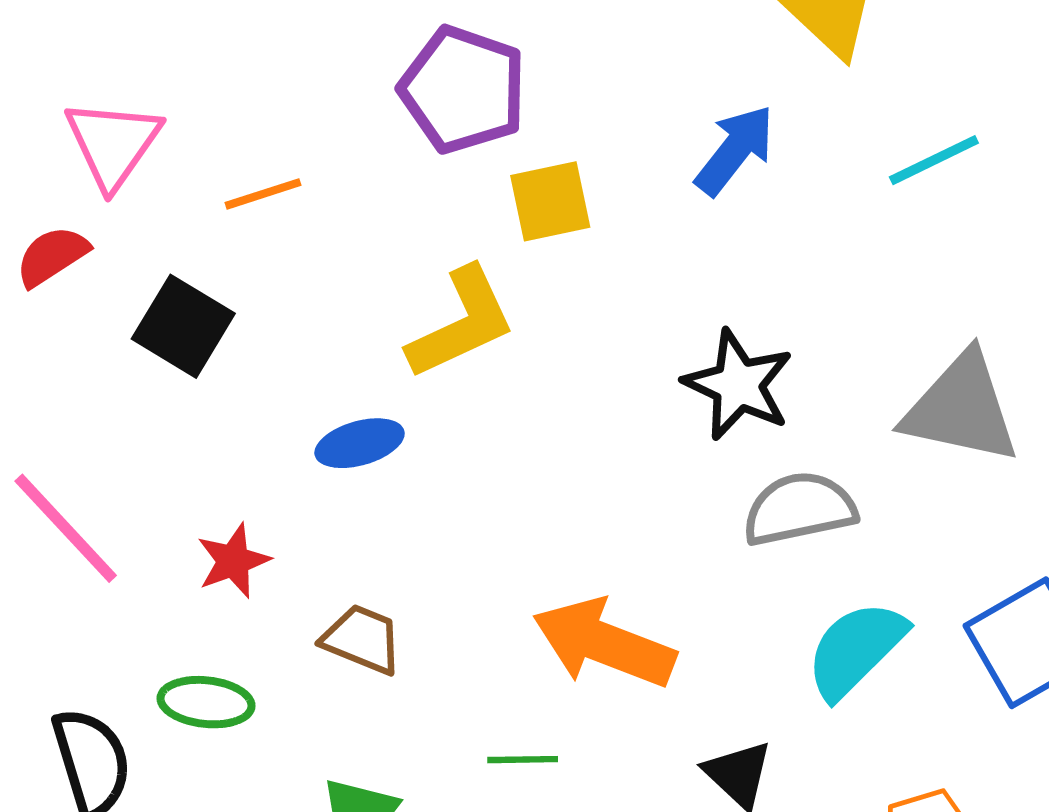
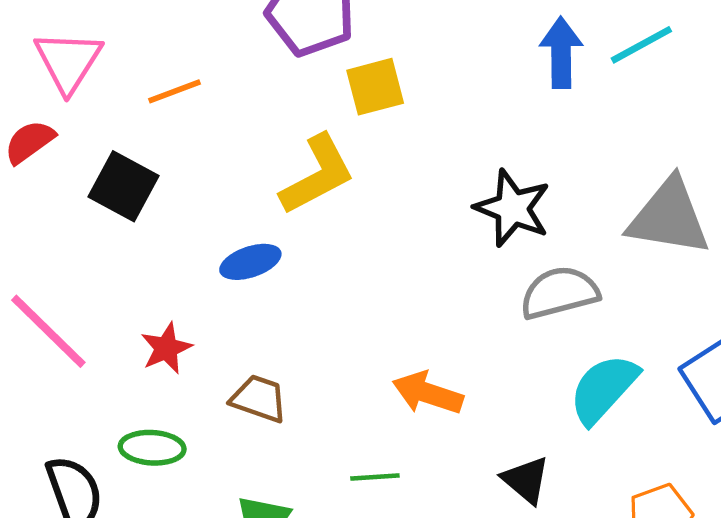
blue arrow: (735, 150) -> (561, 53), moved, turned -36
orange arrow: (604, 643) -> (428, 393), size x0.7

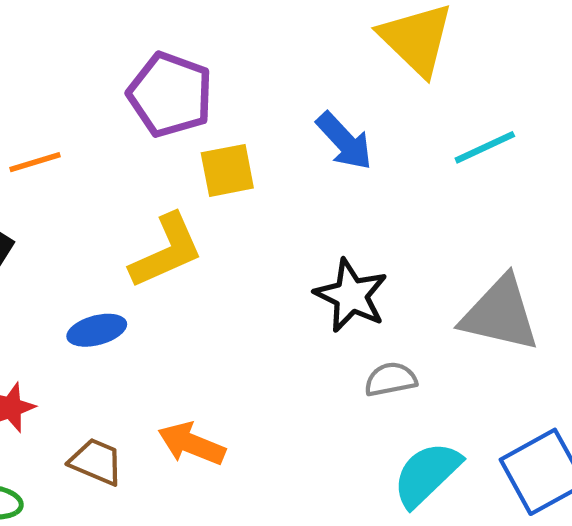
blue arrow: (561, 53) -> (344, 141), moved, turned 134
gray semicircle: (559, 293) -> (391, 379), size x0.7
orange arrow: (428, 393) -> (192, 444), moved

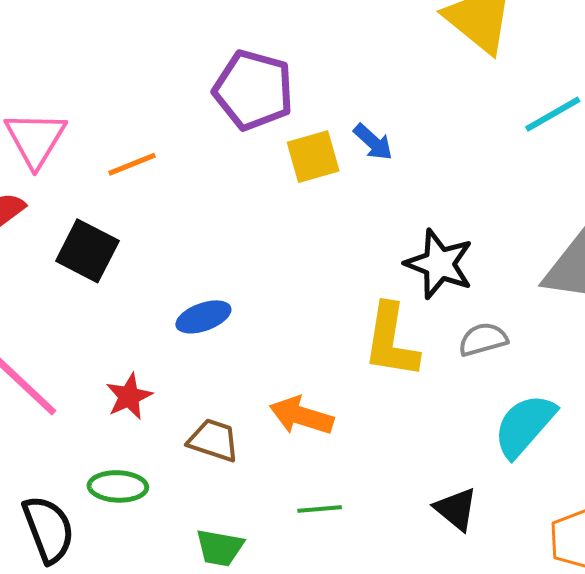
blue arrow: (344, 141) -> (373, 142), moved, size x0.7
yellow L-shape: (166, 251) -> (391, 341), moved, turned 128

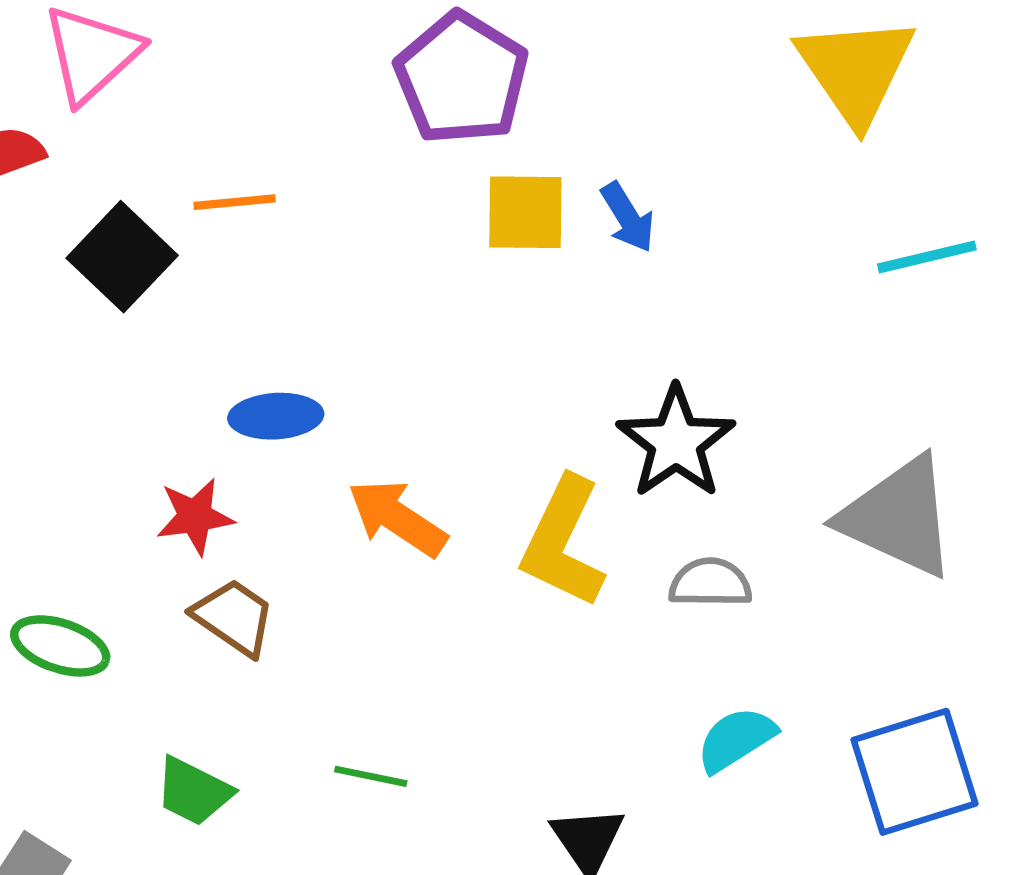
orange line: (132, 164) -> (235, 202), moved
red star: (129, 396) -> (195, 516), moved
orange arrow: (301, 416) -> (397, 518), moved
cyan semicircle: (525, 425) -> (736, 739), size x0.7

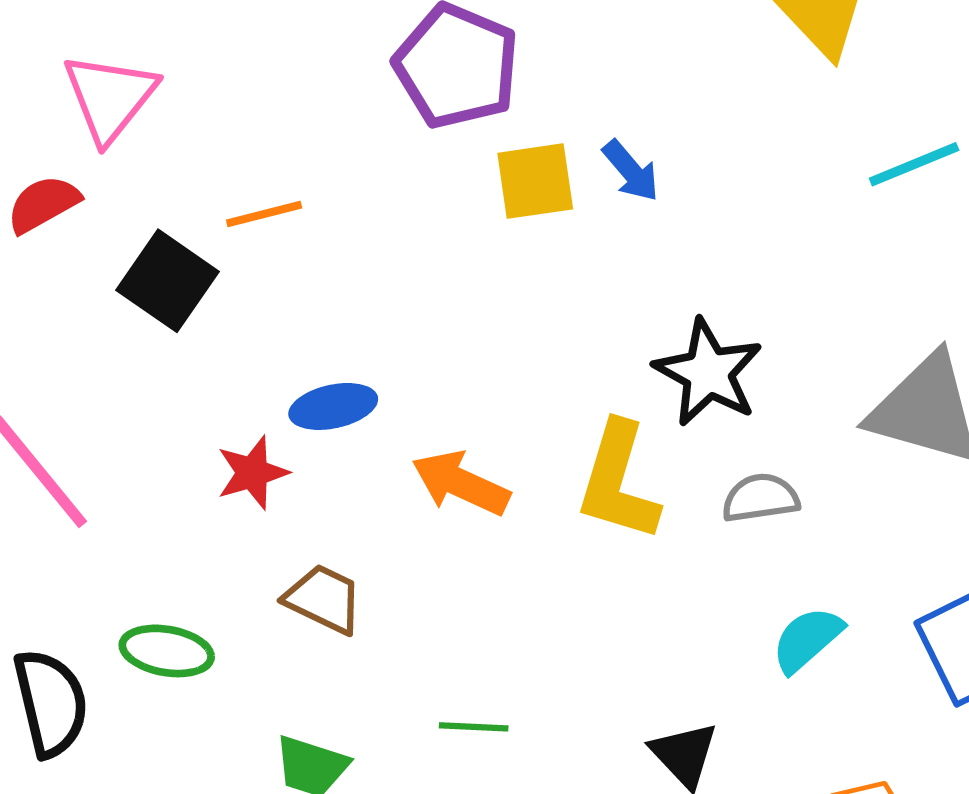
red star: (195, 516) -> (252, 473), moved

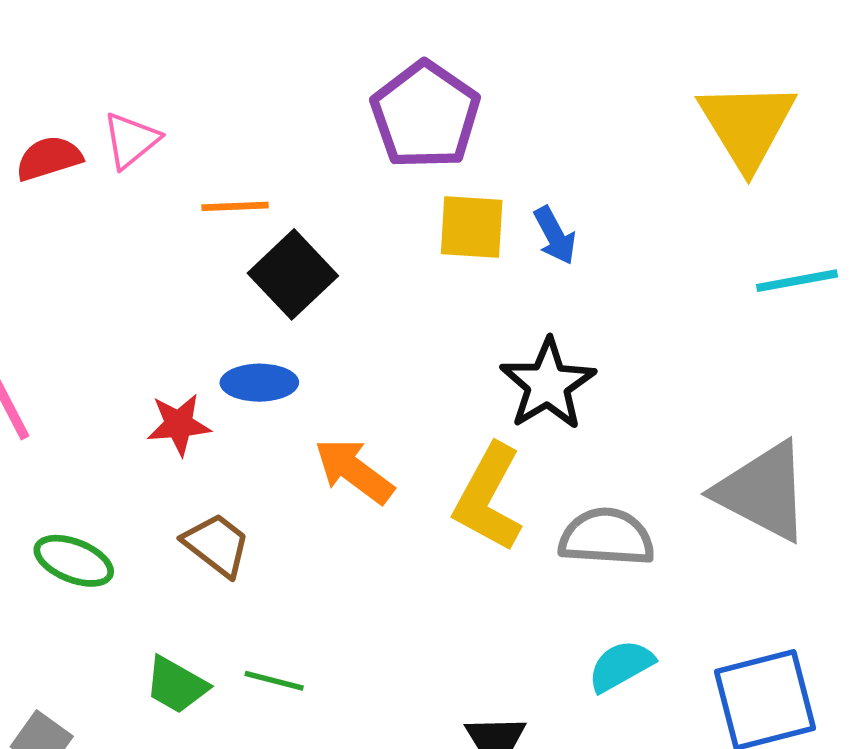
pink triangle: (110, 97) -> (131, 140), moved, size x0.7
black square: (168, 281) -> (293, 274), moved
black star: (708, 373) -> (548, 384), moved
gray semicircle: (761, 498) -> (607, 537), size x1.4
green line: (474, 727) -> (274, 681), moved

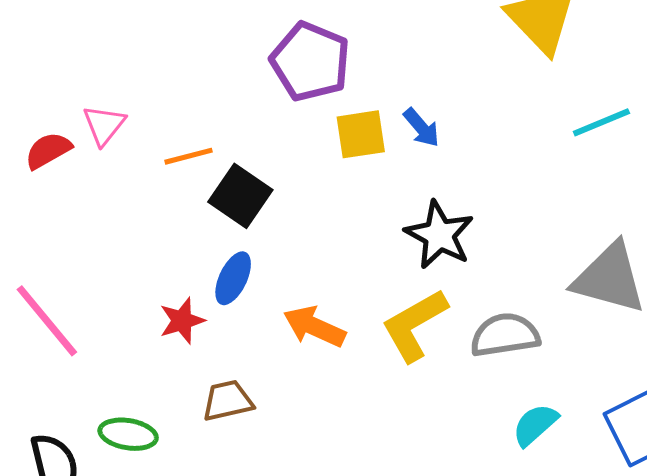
blue ellipse: (259, 383) -> (233, 278), turned -52
yellow L-shape: (488, 498) -> (414, 325), turned 44
brown trapezoid: (217, 545) -> (228, 401), turned -38

